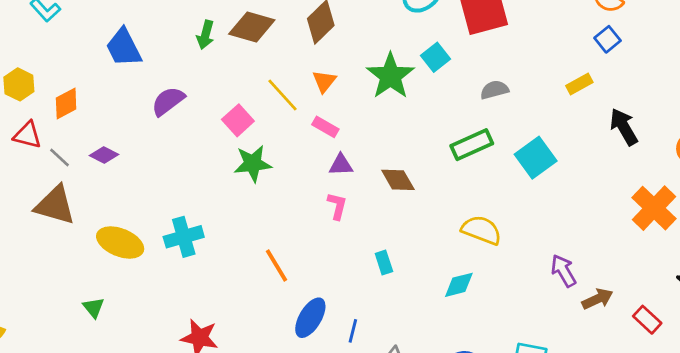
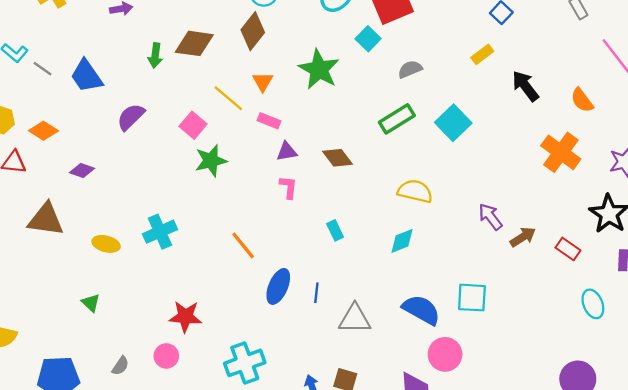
cyan square: (435, 57) -> (368, 39), moved
orange diamond: (66, 104) -> (43, 131), turned 68
gray line: (59, 158) -> (43, 69), moved
yellow ellipse: (120, 242) -> (106, 244), size x0.7

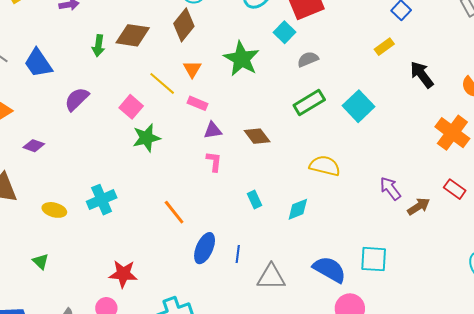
gray semicircle: (410, 69) -> (308, 59), moved
cyan diamond: (402, 241) -> (298, 209), moved
red rectangle: (568, 249) -> (455, 189), moved

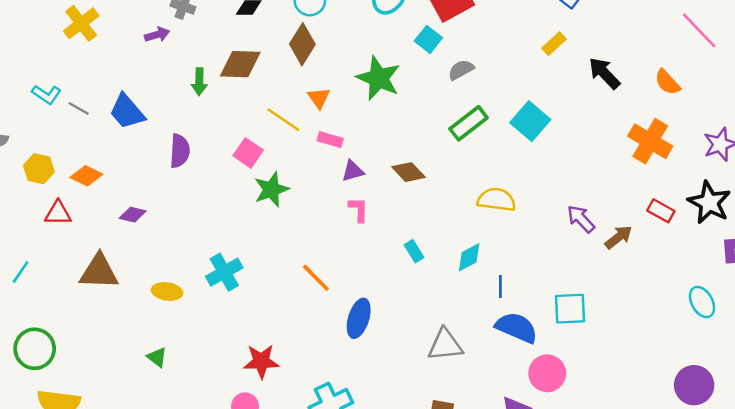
purple semicircle: (77, 99) -> (180, 151), turned 144
blue line: (238, 254) -> (500, 286), moved

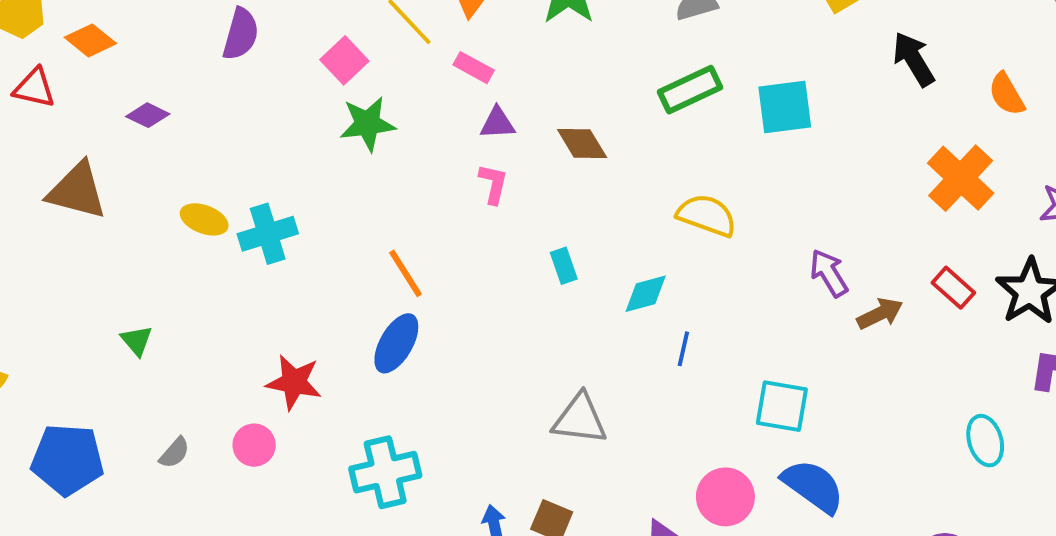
cyan square: (530, 121) -> (785, 107), turned 30
yellow ellipse: (167, 291) -> (204, 219), moved
blue ellipse: (359, 318) -> (396, 343), moved
blue semicircle: (517, 328) -> (813, 486), moved

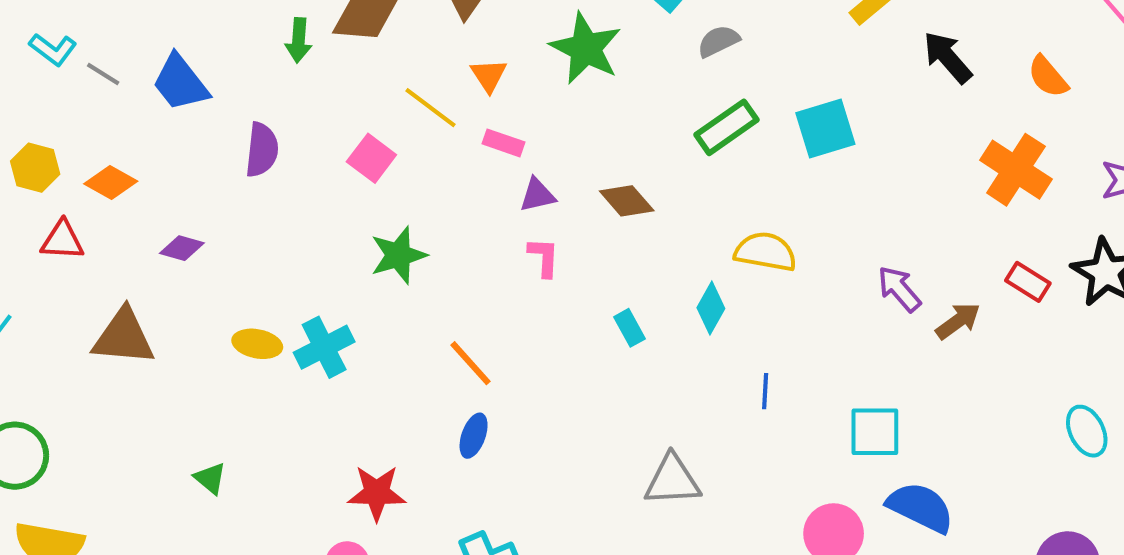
green star: (367, 124) -> (398, 255), moved
cyan diamond: (646, 294) -> (711, 308), moved, turned -36
blue ellipse: (396, 343) -> (474, 436), size x0.7

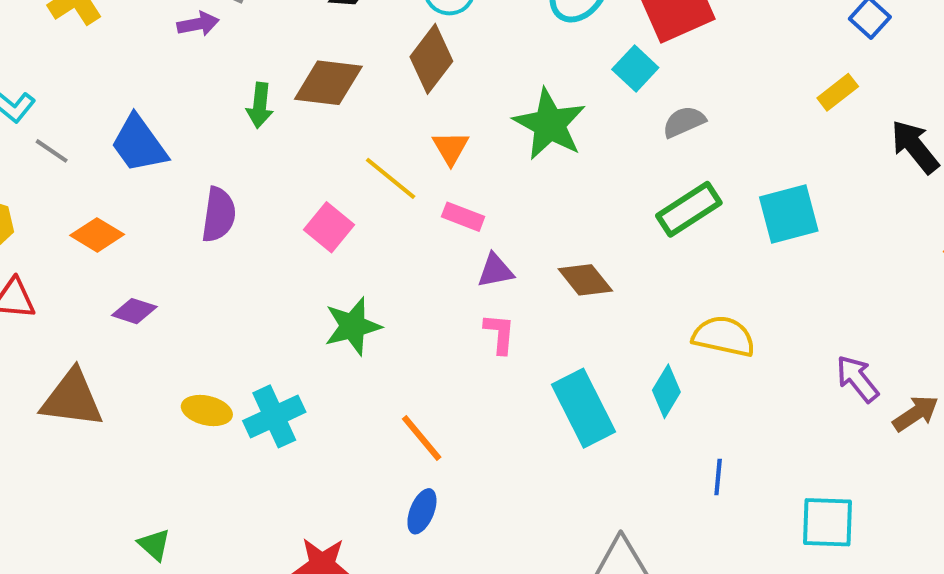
gray line: (103, 74) -> (52, 151), moved
orange diamond: (111, 182) -> (97, 235), moved
cyan rectangle: (629, 328) -> (583, 408), size x2.0

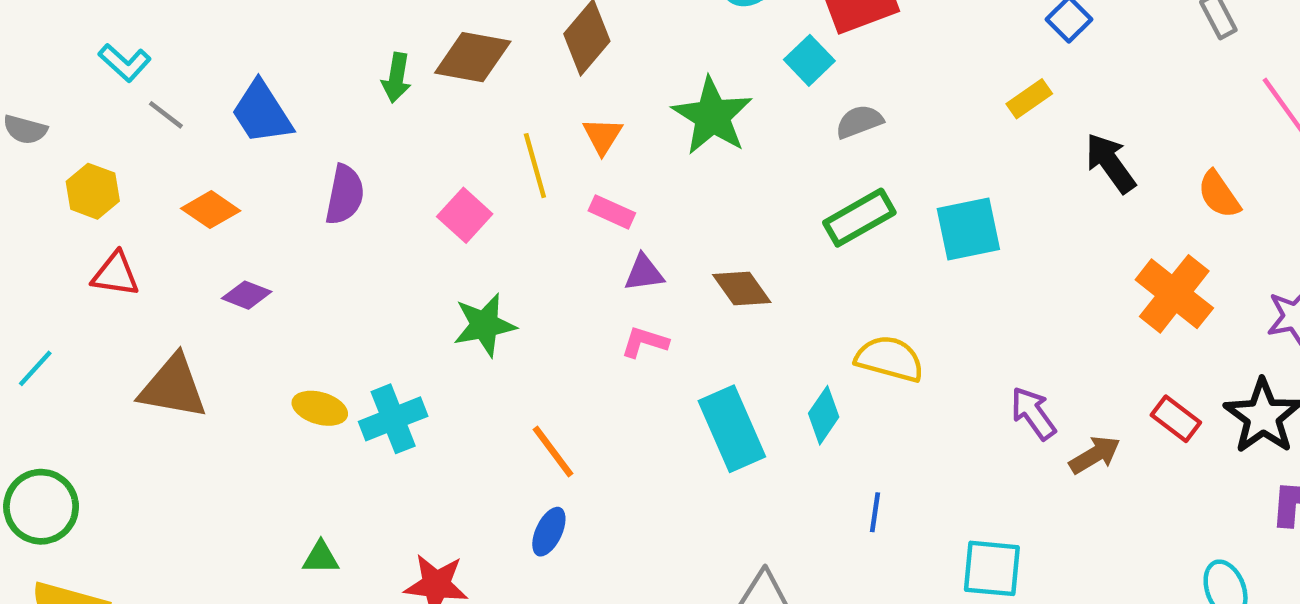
yellow line: (391, 178) -> (535, 166), turned 32
pink L-shape: (500, 334) -> (645, 342), turned -81
green triangle: (154, 545) -> (321, 558), moved, turned -45

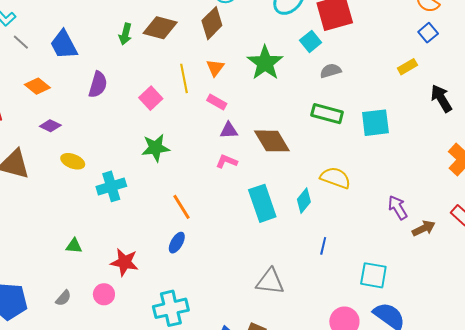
green rectangle: (859, 218) -> (327, 114), turned 40
brown diamond: (742, 288) -> (272, 141), size x1.4
yellow ellipse: (320, 408) -> (73, 161), moved

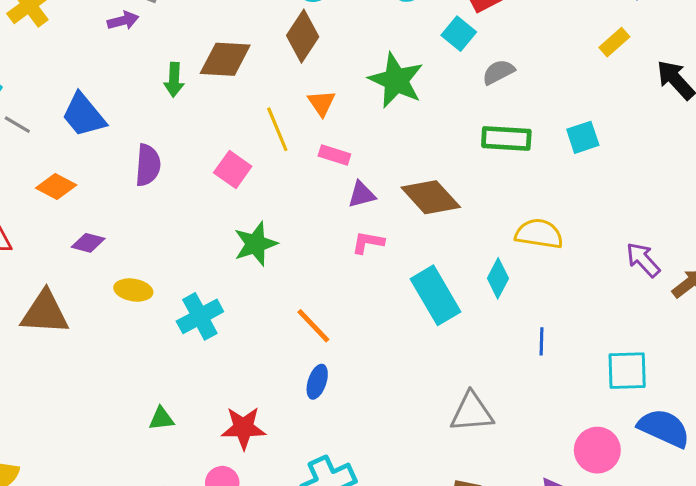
cyan square: (375, 123) -> (583, 137), size x0.7

